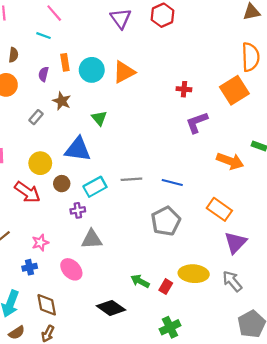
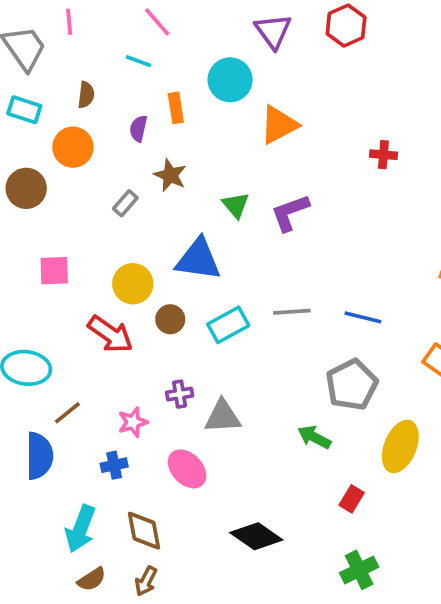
cyan circle: (92, 70) -> (230, 80), moved
purple L-shape: (197, 122) -> (290, 213), moved
purple cross: (78, 210) -> (180, 394), moved
yellow ellipse: (194, 274) -> (400, 446), moved, turned -72
green arrow: (140, 281) -> (314, 437), moved

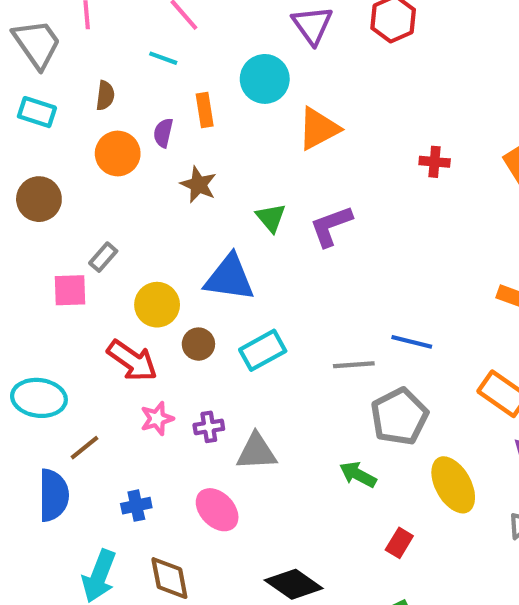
orange circle: (73, 147) -> (118, 154), moved
gray rectangle: (125, 203) -> (103, 257), moved
gray line: (292, 312) -> (354, 365), moved
pink star: (133, 422) -> (157, 419), moved
yellow ellipse: (400, 446) -> (453, 485), turned -51

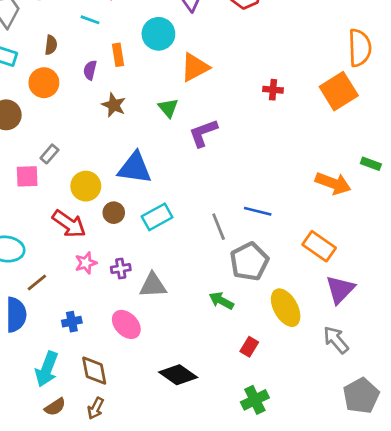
orange circle: (118, 154) -> (44, 83), moved
green triangle: (271, 218) -> (168, 108), moved
gray line: (354, 365) -> (219, 227), turned 72

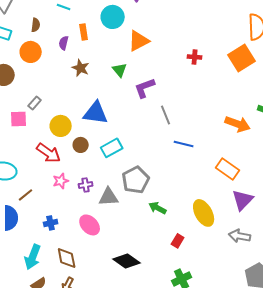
gray line: (219, 227) -> (166, 115), moved
gray pentagon: (249, 262) -> (136, 180), moved
gray arrow: (336, 340) -> (240, 236), turned -40

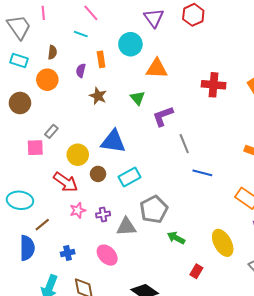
orange triangle: (139, 41) -> (157, 69), turned 30
red cross: (195, 57) -> (214, 85), size x1.6

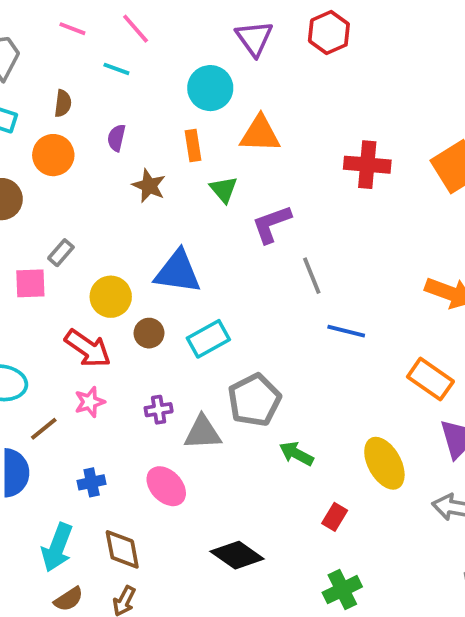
pink line: (43, 13) -> (72, 29), moved, turned -64
orange rectangle: (101, 59) -> (193, 145), moved
pink star: (78, 210) -> (90, 402), moved

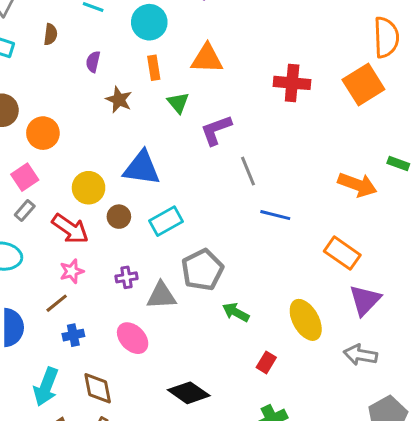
cyan circle: (210, 88) -> (149, 22), moved
orange circle: (53, 155) -> (43, 133), moved
gray rectangle: (61, 253) -> (25, 211), moved
pink square: (30, 283) -> (25, 177), turned -32
brown line: (44, 429) -> (57, 303), moved

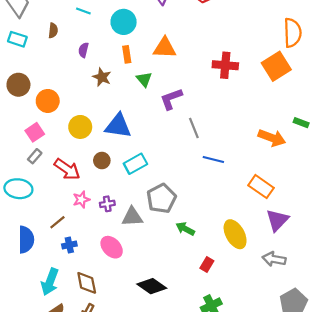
yellow circle: (89, 188) -> (80, 127), moved
pink star: (72, 271) -> (81, 200), moved

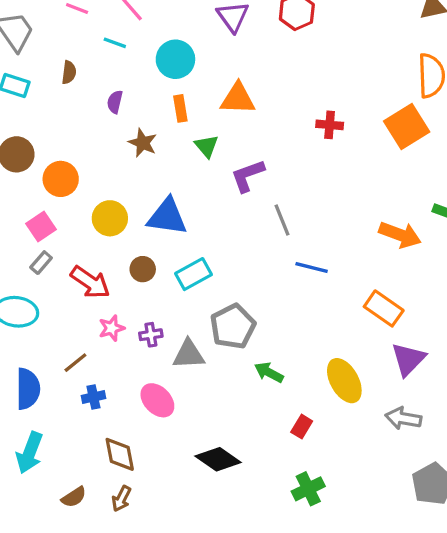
red cross: (225, 65) -> (330, 125), size x0.7
cyan arrow: (50, 282) -> (30, 453), moved

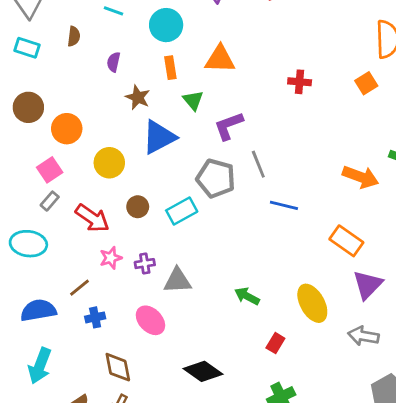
orange square: (407, 126) -> (366, 83), size x0.6
blue triangle: (167, 217) -> (159, 137), moved, turned -36
gray pentagon: (233, 327) -> (216, 178), moved, turned -30
blue semicircle: (28, 389) -> (38, 310), turned -100

